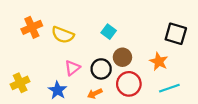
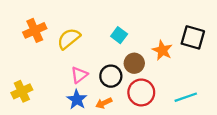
yellow semicircle: (63, 35) -> (69, 39), turned 120
orange star: (159, 61) -> (162, 50), moved
blue star: (57, 90) -> (77, 100), moved

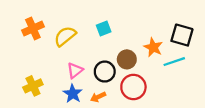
cyan square: (119, 35) -> (104, 28), moved, turned 32
yellow cross: (22, 91) -> (33, 86), moved
cyan line: (186, 97) -> (174, 62), moved

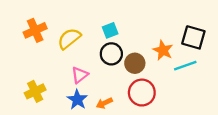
black circle: (105, 72) -> (111, 54), moved

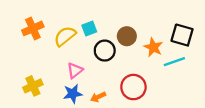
cyan square: (110, 30) -> (89, 28), moved
brown circle: (135, 63) -> (127, 36), moved
blue star: (77, 100) -> (73, 94), turned 30

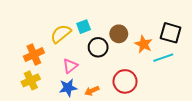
orange cross: (33, 28) -> (34, 55), moved

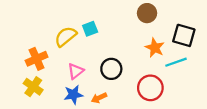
brown circle: (119, 34) -> (147, 13), moved
black circle: (98, 47) -> (111, 69), moved
yellow cross: (31, 80) -> (33, 87), turned -30
red circle: (125, 81) -> (150, 88), moved

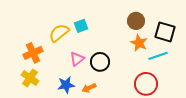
brown circle: (147, 13) -> (136, 21), moved
pink triangle: (76, 71) -> (77, 59), moved
red circle: (150, 88) -> (146, 84), moved

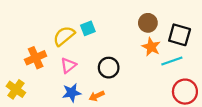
pink triangle: (77, 59) -> (68, 65), moved
yellow cross: (30, 78) -> (16, 89), moved
red circle: (146, 84) -> (185, 92), moved

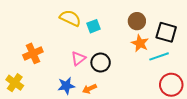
cyan square: (88, 28) -> (94, 26), moved
yellow semicircle: (64, 36) -> (70, 18), moved, turned 65
pink triangle: (68, 65) -> (78, 58), moved

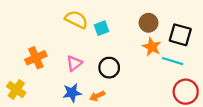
cyan line: (159, 56) -> (173, 61), turned 36
pink triangle: (78, 58) -> (74, 63), moved

